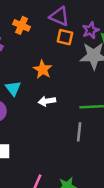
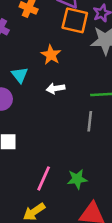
orange square: (65, 37) -> (75, 20), size x1.5

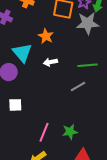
cyan triangle: (20, 75) -> (22, 53), size x1.5
gray line: (90, 121) -> (78, 86), turned 56

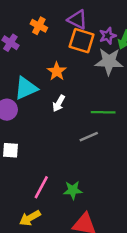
cyan triangle: (22, 53) -> (26, 88), turned 40
white arrow: (50, 62) -> (59, 103), turned -56

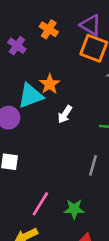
orange star: (57, 71) -> (50, 84), moved
gray line: (89, 137) -> (93, 165), moved, turned -54

